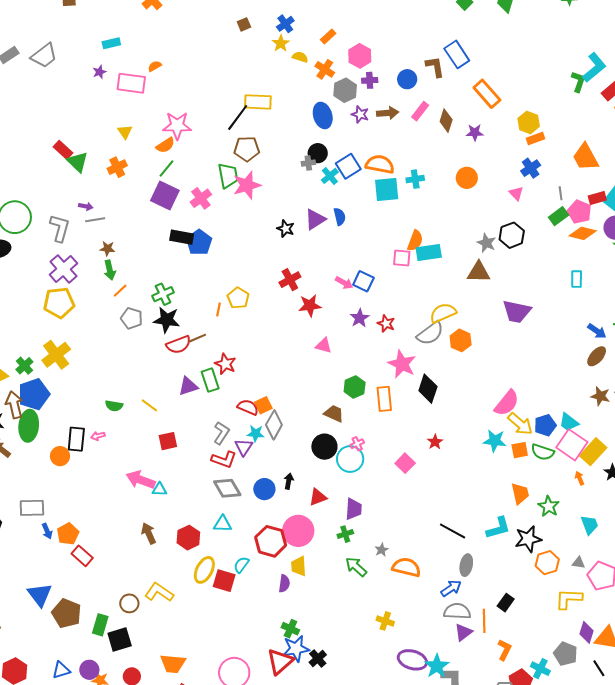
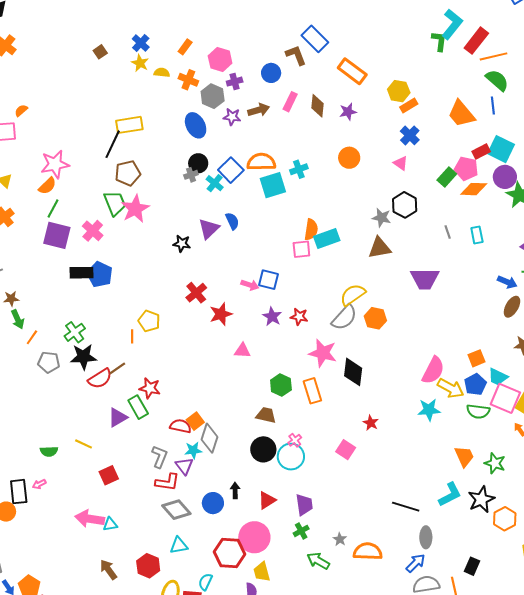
gray line: (561, 193) -> (448, 232), moved
orange square: (520, 450) -> (476, 358), moved

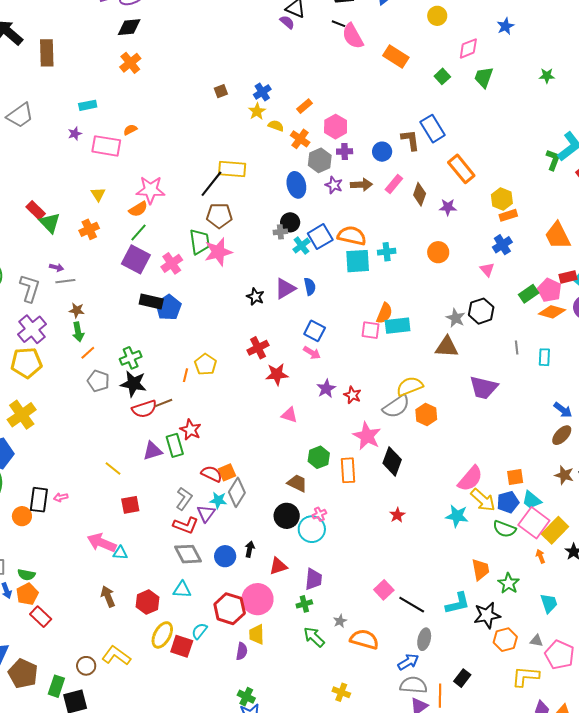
blue square: (269, 280) -> (315, 331), moved
pink square: (346, 450) -> (384, 590), moved
green semicircle: (49, 451) -> (26, 575), moved

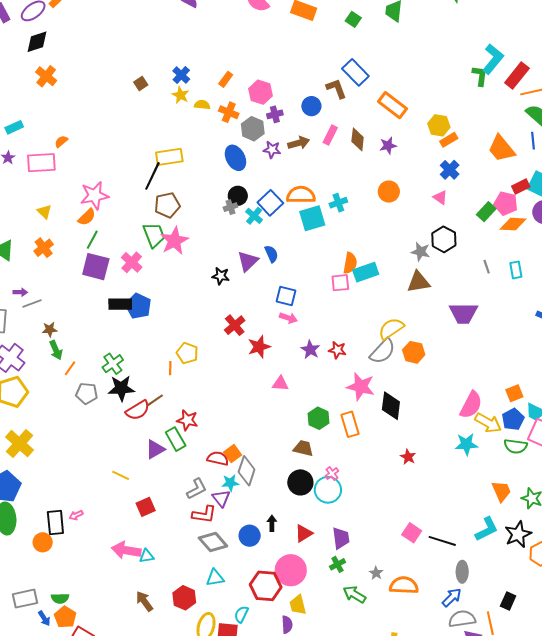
gray L-shape: (184, 499) -> (197, 489), turned 40

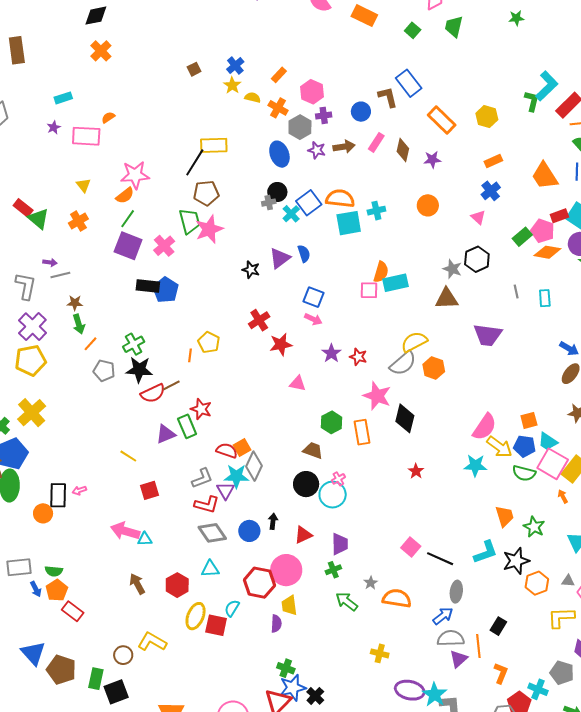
yellow hexagon: (439, 125) -> (487, 117), moved
blue pentagon: (513, 419) -> (525, 446), turned 30
cyan star: (230, 483) -> (236, 476), size x1.4

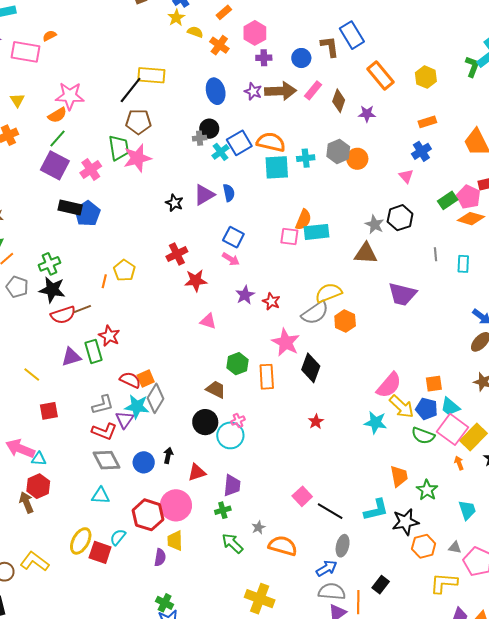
gray hexagon: (300, 127) -> (338, 151), moved
brown arrow: (344, 147) -> (281, 91), size x1.4
red hexagon: (177, 585) -> (38, 486), moved
yellow cross: (380, 653) -> (260, 599), size x1.6

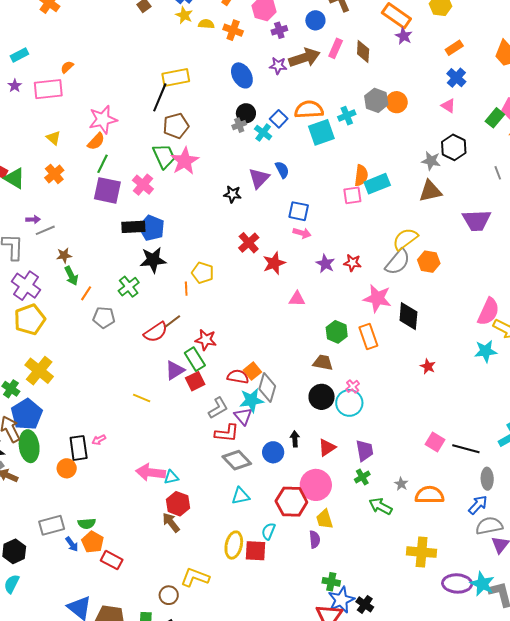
purple star: (367, 114) -> (404, 36), moved, turned -30
blue square: (239, 143) -> (279, 119), size x0.7
black star: (52, 290) -> (153, 260), moved
red square: (49, 411) -> (195, 381), moved

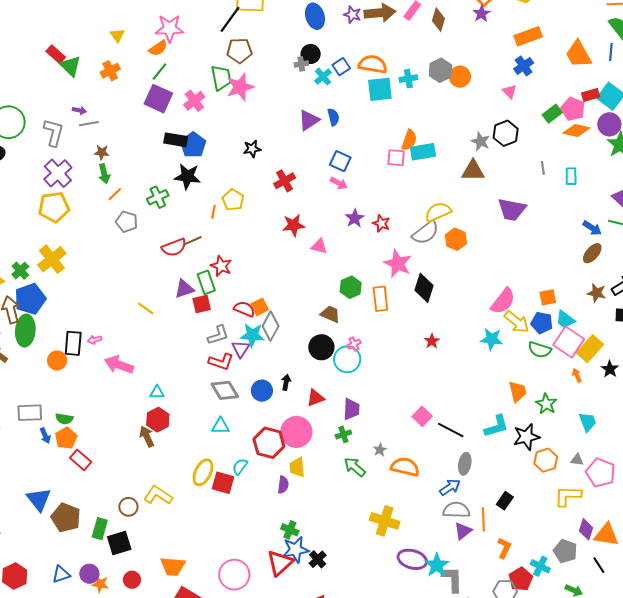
orange rectangle: (454, 48) -> (528, 36), size x1.5
black star: (232, 194) -> (252, 149), moved, turned -30
red star: (274, 263) -> (293, 225), moved
pink arrow: (151, 472) -> (119, 365), moved

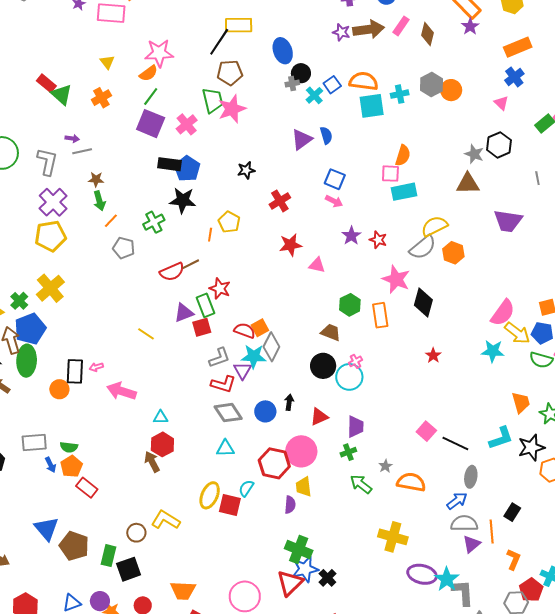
blue ellipse: (315, 16) -> (283, 51), moved
cyan rectangle: (423, 152) -> (404, 192), moved
green cross: (290, 530) -> (299, 550), size x1.5

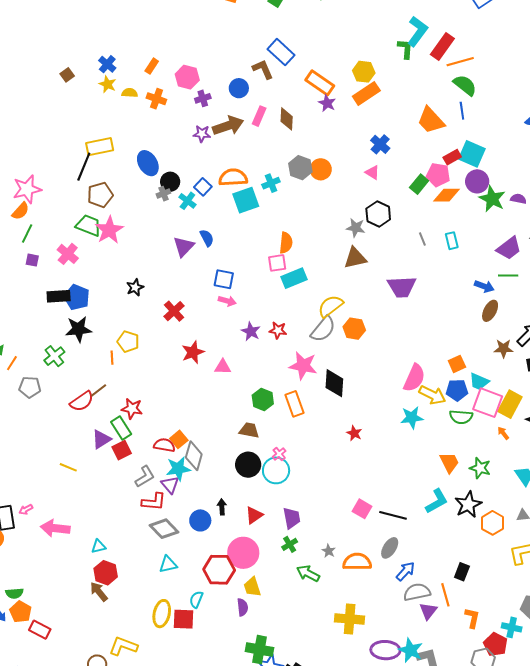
orange rectangle: (518, 47) -> (366, 94), moved
green trapezoid: (213, 100) -> (89, 225), turned -44
purple square: (151, 124) -> (32, 260), size x0.5
gray ellipse: (471, 477) -> (390, 548), moved, turned 35

